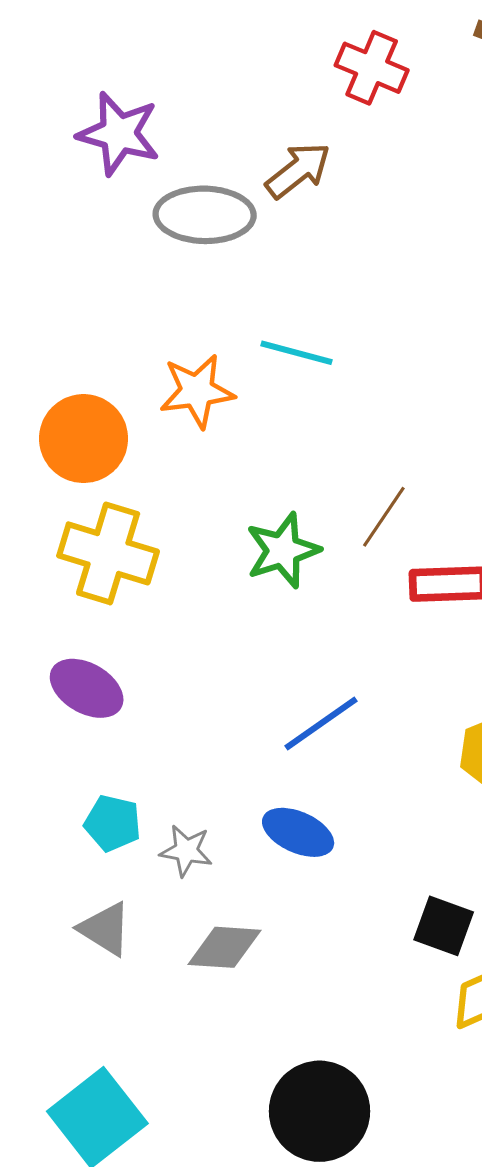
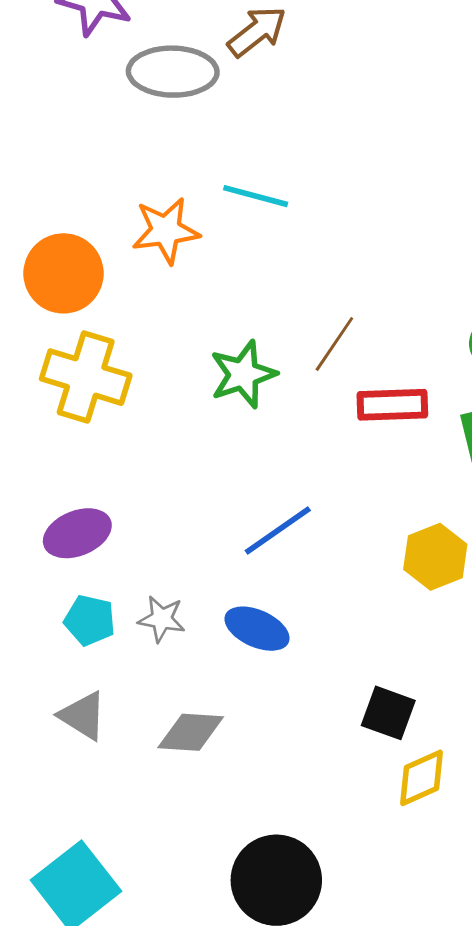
purple ellipse: (87, 688) -> (77, 533), moved, turned -52
gray star: (186, 851) -> (162, 619), moved

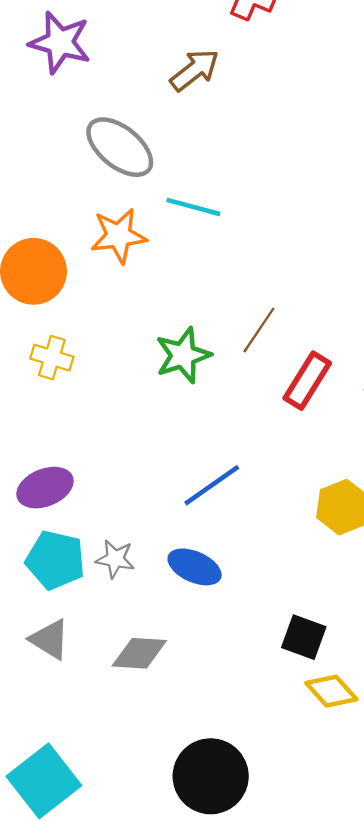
gray ellipse: (173, 72) -> (120, 147), moved, turned 38
yellow cross: (86, 377) -> (52, 358), size x0.6
red rectangle: (392, 405) -> (307, 381), turned -56
cyan pentagon: (90, 620) -> (55, 560), size x1.4
yellow diamond: (421, 778) -> (331, 691), turned 72

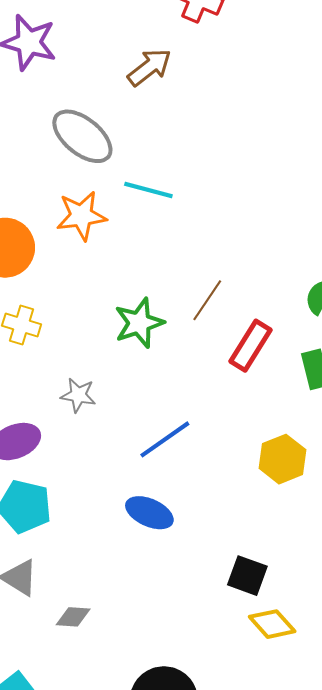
gray star: (115, 559) -> (78, 395), moved
gray diamond: (139, 653) -> (73, 617), moved, size x0.7

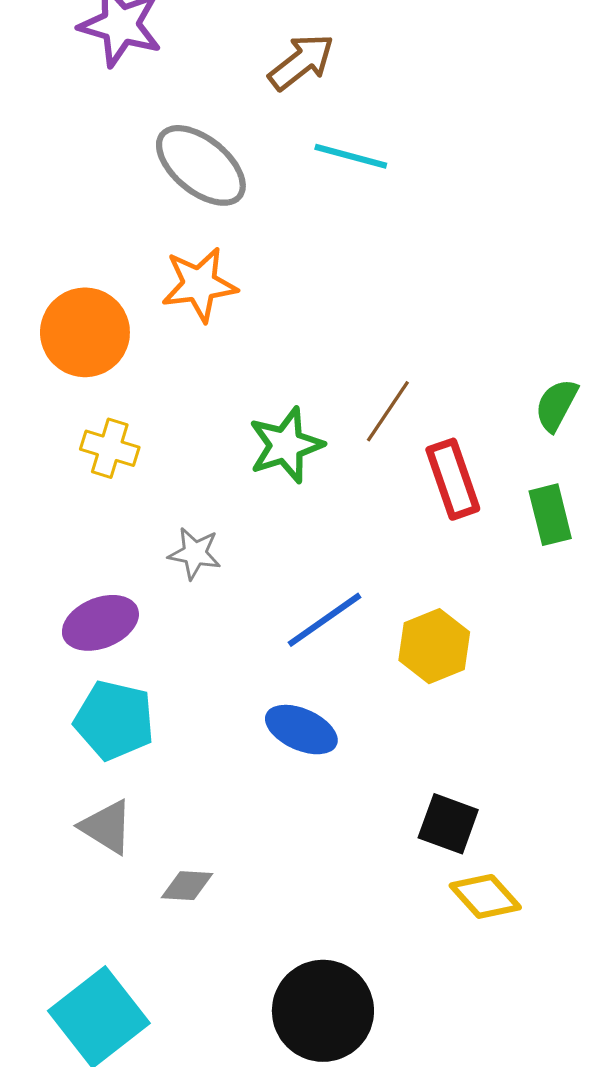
cyan line: (148, 190) -> (351, 156), moved
red rectangle: (250, 346) -> (453, 479), turned -51
yellow hexagon: (282, 459) -> (434, 646), moved

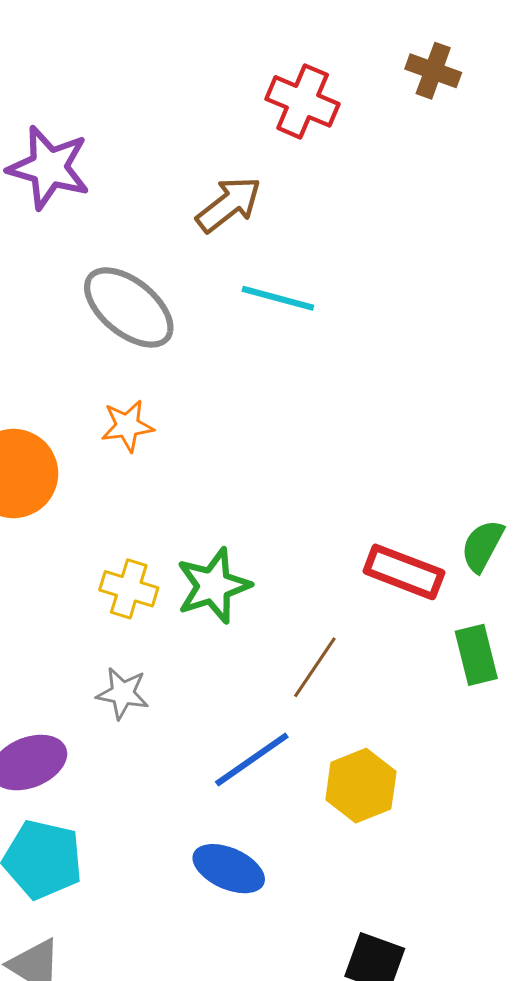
orange star: (199, 284) -> (127, 426), size x0.7
brown line: (388, 411) -> (315, 667), moved
yellow cross: (110, 448) -> (129, 589), moved
red rectangle: (453, 479) -> (404, 572), moved, turned -50

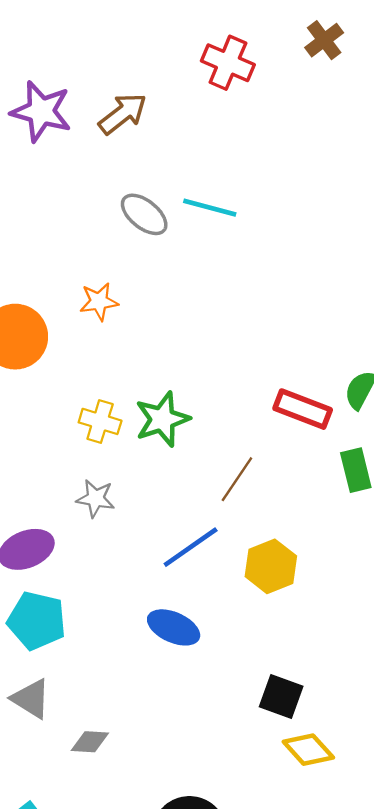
brown cross: (433, 71) -> (324, 40), turned 33
brown arrow: (229, 204) -> (123, 114), moved
gray ellipse: (129, 307) -> (144, 214), moved, size x0.7

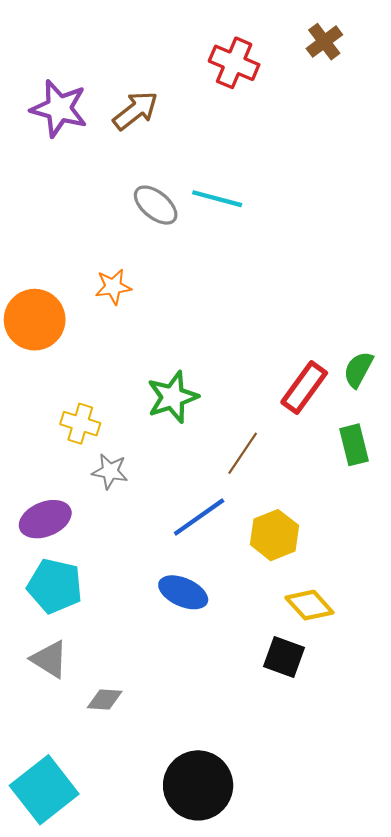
red rectangle: (303, 409) -> (304, 388), turned -75
yellow cross: (100, 421) -> (80, 424), moved
yellow diamond: (308, 750) -> (309, 605), moved

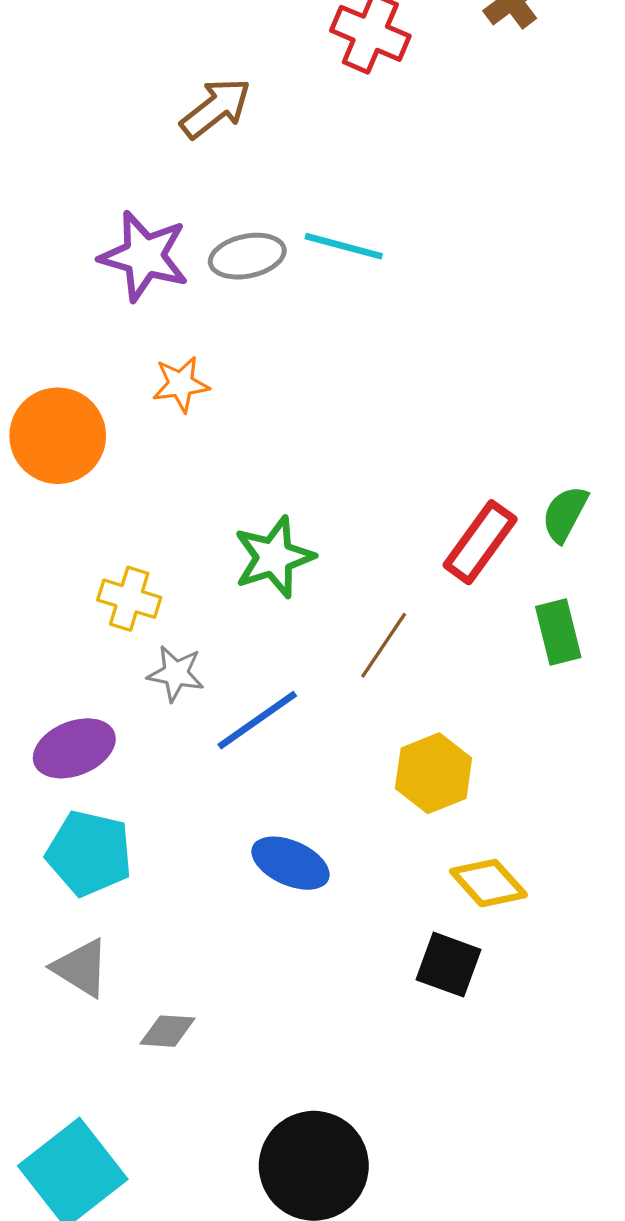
purple star: (59, 108) -> (144, 256), moved
gray ellipse: (156, 205) -> (247, 256), turned -51
blue line: (199, 517) -> (257, 720), moved

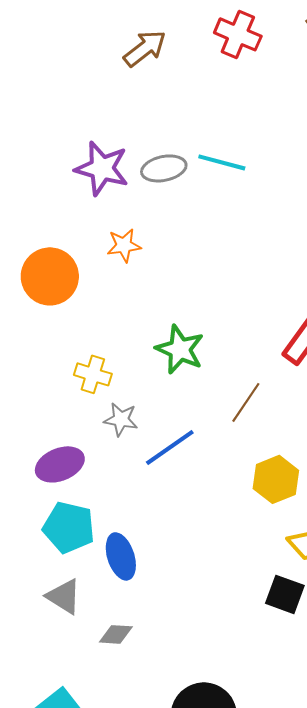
brown arrow: (216, 108) -> (145, 48), moved
green star: (274, 557) -> (180, 349), turned -30
blue ellipse: (290, 863) -> (121, 556), moved, turned 48

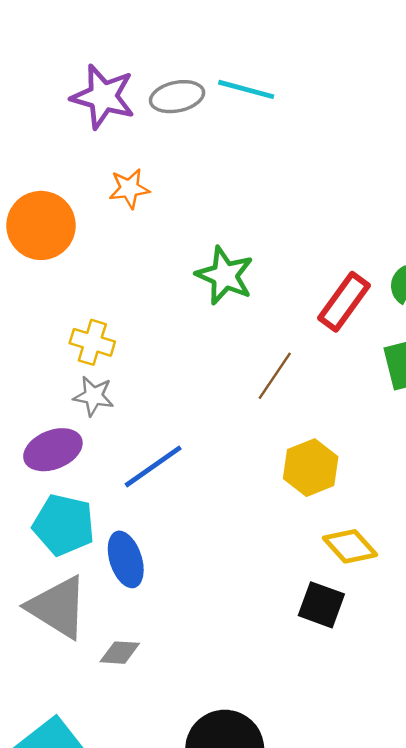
green star: (180, 349) -> (225, 276), moved
gray star: (121, 419) -> (94, 396), moved
blue line: (170, 447) -> (153, 466), moved
gray triangle: (64, 596) -> (58, 607), size x1.5

